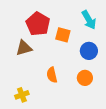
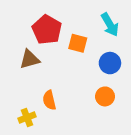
orange semicircle: (52, 75) -> (49, 100), moved

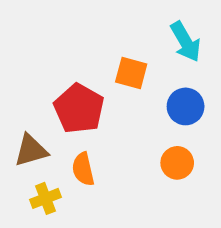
red pentagon: (47, 30) -> (79, 109), moved
brown triangle: (29, 59) -> (31, 150), moved

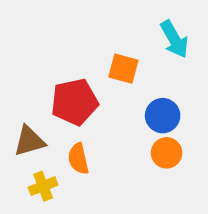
blue circle: (186, 106) -> (163, 116), moved
red pentagon: (79, 109) -> (74, 102), turned 30

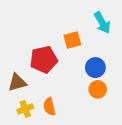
orange square: (123, 69) -> (72, 40), turned -30
orange semicircle: (78, 159) -> (49, 107), moved

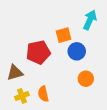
cyan arrow: (102, 23) -> (90, 20), turned -126
blue circle: (95, 68) -> (77, 51), moved

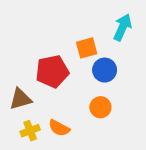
orange circle: (86, 79) -> (100, 107), moved
orange semicircle: (43, 94) -> (59, 128), turned -49

